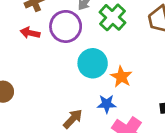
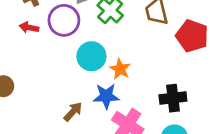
blue star: (107, 104) -> (106, 96), size x1.4

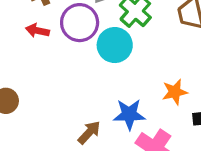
cyan circle: (91, 56) -> (115, 45), moved
orange star: (120, 69) -> (175, 92), moved, turned 30

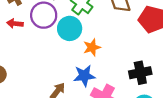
orange star: (175, 92) -> (92, 47), moved

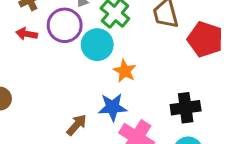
orange star: (92, 47) -> (125, 71), turned -30

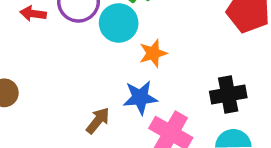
orange star: (125, 71) -> (153, 53), turned 30

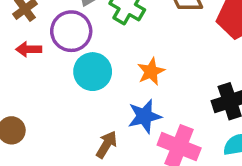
cyan circle: (119, 23) -> (93, 72), moved

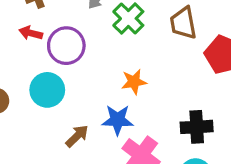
purple circle: (71, 31) -> (66, 46), moved
cyan circle: (93, 72) -> (47, 90), moved

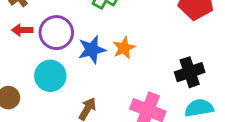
blue star: (118, 120) -> (92, 50), moved

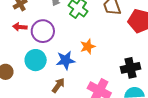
blue star: (92, 50) -> (66, 60), moved

